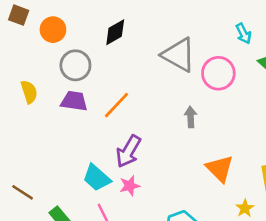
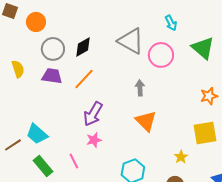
black diamond: (115, 32) -> (83, 47), moved
cyan arrow: (244, 34) -> (171, 23), moved
orange triangle: (220, 169) -> (146, 121), moved
cyan trapezoid: (97, 178) -> (37, 134), moved
brown line: (23, 192) -> (13, 145), turned -66

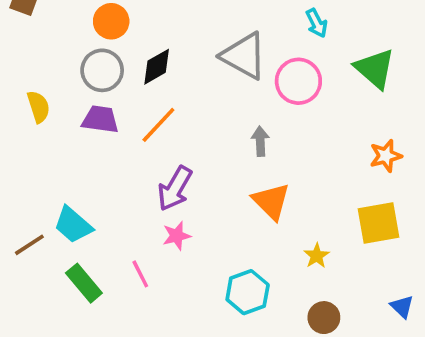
orange circle: (36, 22) -> (111, 21), moved
yellow star: (181, 157) -> (317, 256), moved

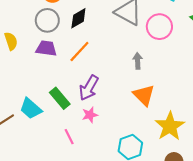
yellow star: (317, 256) -> (170, 126), size x2.0
green rectangle: (84, 283) -> (60, 98), moved

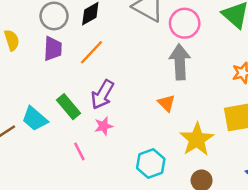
purple trapezoid: (46, 48) -> (53, 49), turned 85
gray arrow: (138, 61) -> (180, 62), moved, size x1.8
orange triangle: (144, 95) -> (166, 103), size x0.7

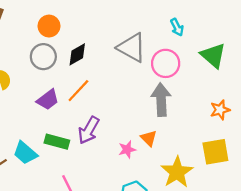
purple trapezoid: (53, 49) -> (48, 100), moved, turned 50
green rectangle: (69, 107) -> (57, 142), turned -35
pink star: (104, 126) -> (127, 149), moved

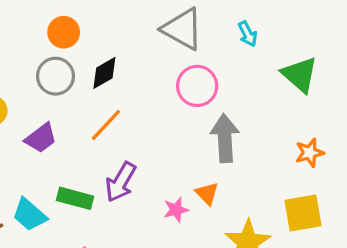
gray triangle: (132, 48) -> (183, 29), moved
pink circle: (166, 63) -> (197, 86), moved
purple trapezoid: (48, 100) -> (41, 138), moved

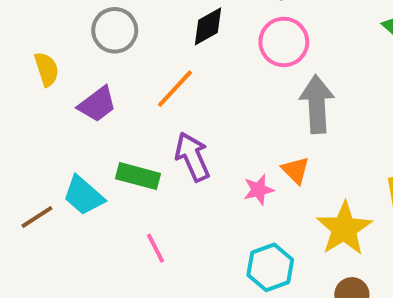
black diamond: (104, 73) -> (208, 26), moved
purple arrow: (121, 182) -> (192, 157), turned 126

